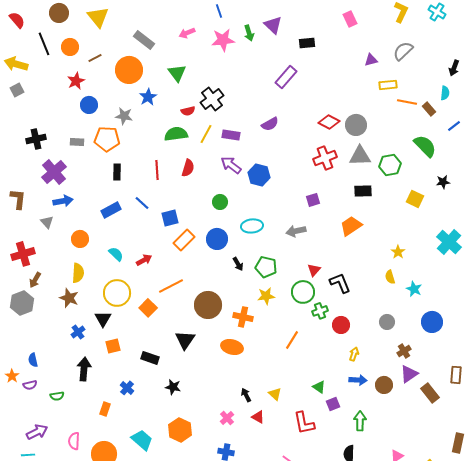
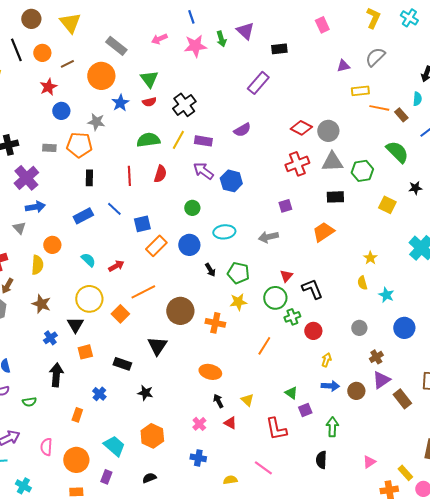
red semicircle: (188, 111) -> (149, 102), moved
yellow semicircle: (78, 273) -> (37, 265), moved
orange ellipse: (232, 347) -> (210, 372), moved

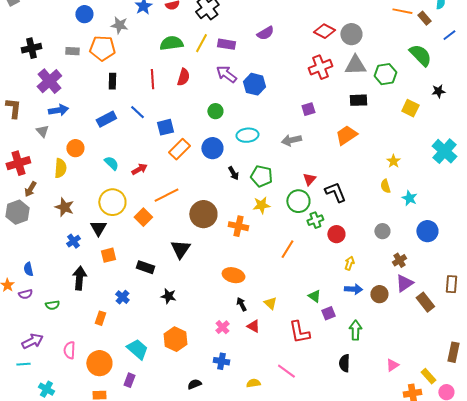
black semicircle: (149, 478) -> (194, 384), moved

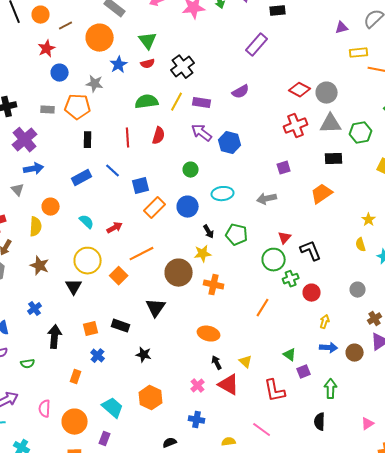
yellow star: (261, 205) -> (203, 254), moved
blue cross: (73, 241) -> (35, 309), moved
orange square: (108, 255) -> (91, 329), moved
red triangle: (253, 326) -> (229, 385), size x1.6

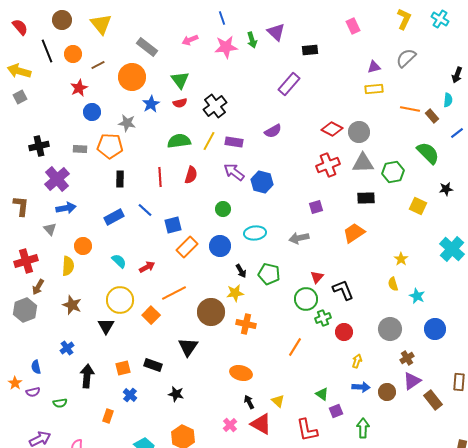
yellow rectangle: (359, 53) -> (374, 89), moved
gray circle: (358, 290) -> (390, 329), size x1.5

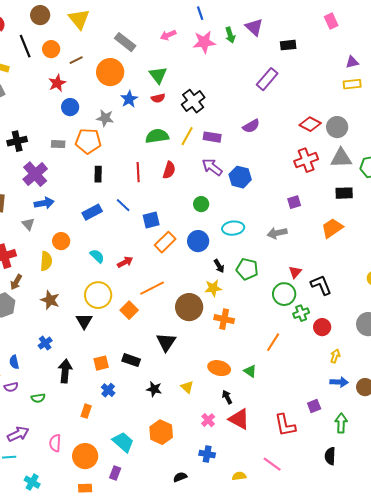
green triangle: (322, 394) -> (250, 371), moved
yellow triangle: (278, 401) -> (187, 387), moved

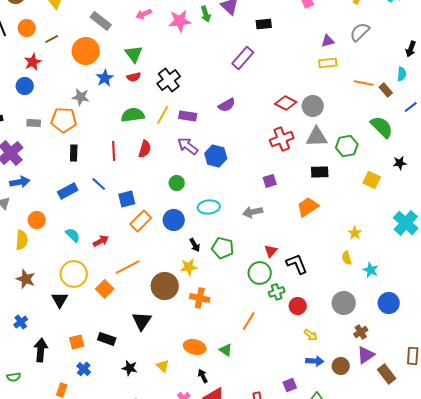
blue circle: (70, 107) -> (25, 86), moved
yellow arrow: (335, 356) -> (311, 335), turned 112

